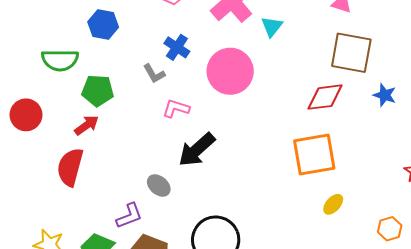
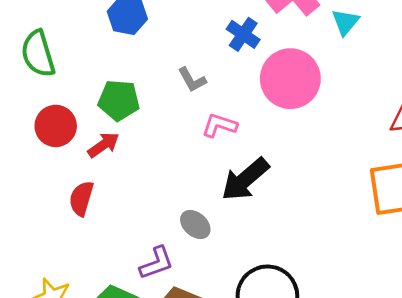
blue cross: (177, 47) -> (243, 34), moved
green semicircle: (60, 60) -> (38, 54), moved, turned 72
red circle: (26, 115) -> (56, 126), moved
red semicircle: (70, 167) -> (81, 198), size x0.7

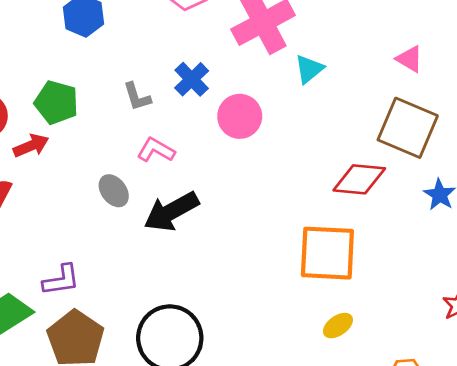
blue cross: (243, 34) -> (192, 79), moved
pink circle: (290, 79) -> (240, 116), size x0.7
gray ellipse: (195, 224) -> (114, 191), moved

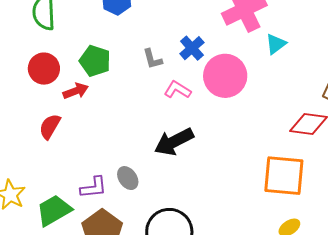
pink circle: (240, 116) -> (225, 76), size x1.4
pink L-shape: (156, 150) -> (177, 90), moved
gray ellipse: (114, 191) -> (128, 178), moved

